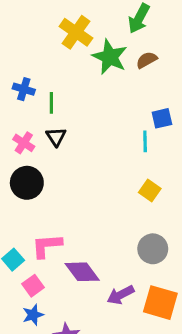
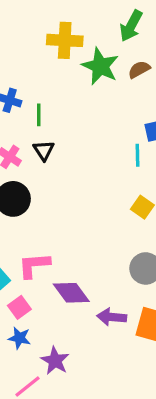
yellow cross: (76, 32) -> (65, 40), turned -32
purple arrow: (120, 295) -> (112, 317), turned 32
blue star: (33, 315) -> (19, 338), turned 30

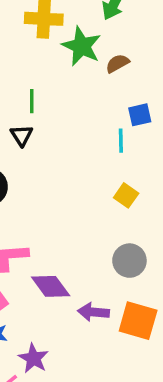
brown semicircle: (139, 70) -> (117, 63), moved
green line: (39, 115) -> (32, 101), moved

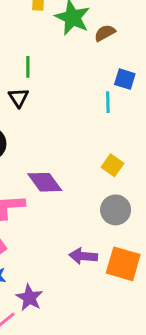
blue square: (140, 115) -> (125, 79), turned 30
yellow square: (126, 195) -> (112, 165), moved
purple diamond: (51, 286) -> (45, 182), moved

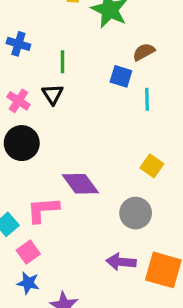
brown semicircle: (105, 33) -> (144, 52), moved
blue square: (125, 79) -> (121, 76), moved
gray circle: (116, 210) -> (136, 213), moved

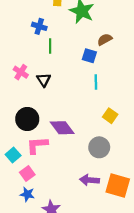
blue cross: (18, 44) -> (39, 26), moved
black triangle: (53, 94) -> (44, 80), moved
cyan line: (147, 99) -> (96, 82), moved
black circle: (22, 143) -> (27, 119), moved

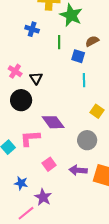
green line: (50, 46) -> (59, 42), moved
black circle: (27, 119) -> (21, 100), moved
pink square: (27, 174) -> (49, 164), moved

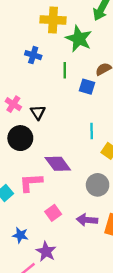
cyan line: (84, 80) -> (92, 131), moved

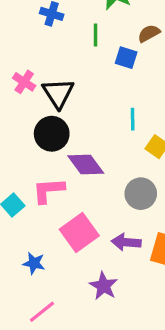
black triangle: (38, 112) -> (58, 93), size x1.5
black circle: (20, 138) -> (52, 134), moved
pink square: (53, 213) -> (79, 232), size x1.6
purple star: (46, 252) -> (103, 286), moved

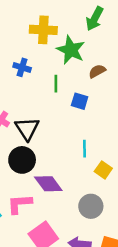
brown semicircle: (149, 33) -> (97, 71), moved

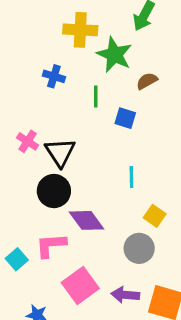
yellow square: (103, 170) -> (155, 216), moved

